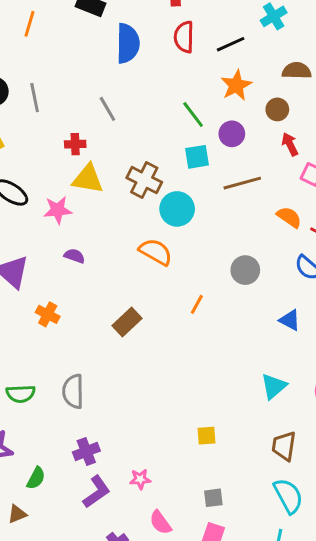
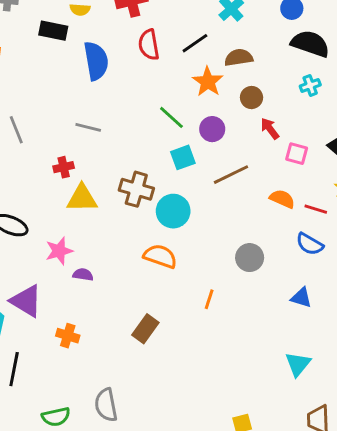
brown semicircle: (297, 71) -> (239, 58), moved
gray line: (107, 109) -> (88, 127), turned -35
pink star: (58, 210) -> (59, 251), moved

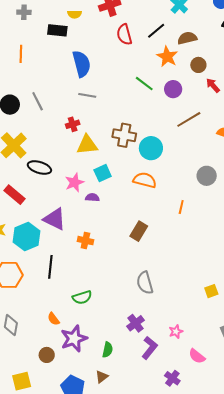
blue semicircle: (96, 61) -> (81, 64), moved
cyan square: (183, 157) -> (103, 173), moved
gray semicircle: (106, 405) -> (145, 283), moved

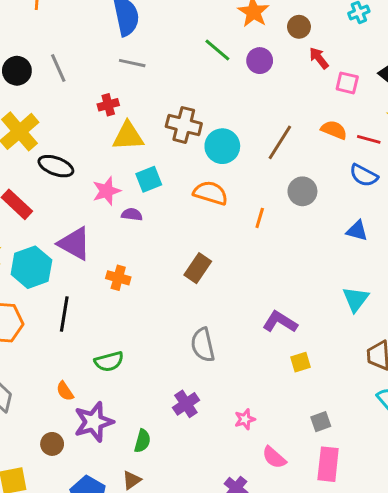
brown line: (189, 119) -> (280, 142), moved, turned -30
orange line: (181, 207) -> (260, 218), moved
purple L-shape: (150, 348) -> (280, 322), moved, turned -100

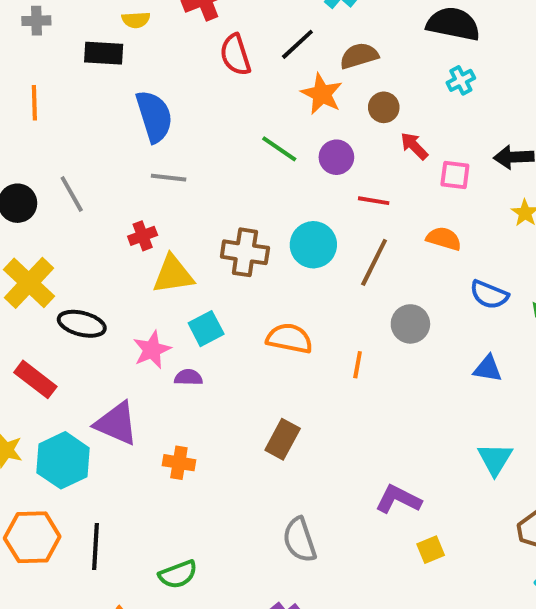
red line: (369, 139) -> (374, 201), moved
cyan circle: (222, 146) -> (313, 245), moved
black line: (64, 314) -> (96, 546), moved

